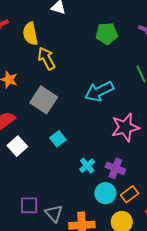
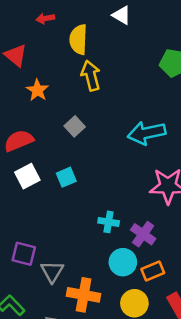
gray square: (44, 100) -> (75, 126), size x0.6
cyan square: (58, 139) -> (66, 177), moved
cyan cross: (87, 166) -> (109, 222), turned 35

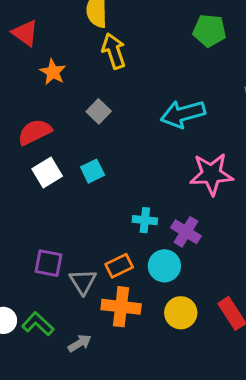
orange rectangle: (153, 271) -> (119, 266), moved

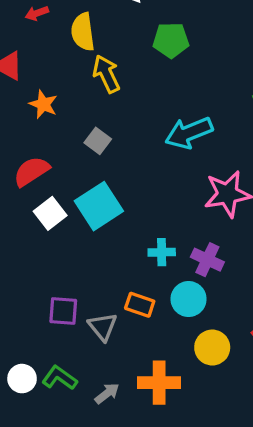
green pentagon: (209, 31) -> (171, 40), moved
cyan square: (93, 171) -> (99, 206), size x1.8
orange rectangle: (119, 266) -> (140, 305), turned 52
orange cross: (121, 307) -> (159, 383), moved

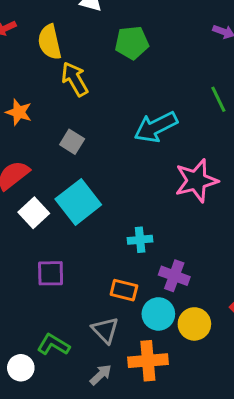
purple cross: (207, 260) -> (174, 276), moved
cyan circle: (189, 299) -> (158, 314), moved
purple square: (63, 311) -> (51, 273), moved
gray triangle: (103, 327) -> (105, 330), moved
green L-shape: (60, 378) -> (53, 345), moved

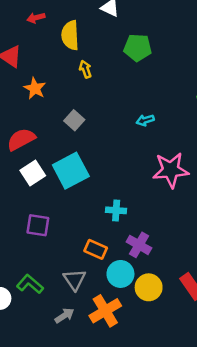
yellow arrow: (75, 79) -> (85, 69), size x0.6
cyan arrow: (156, 127) -> (145, 120), size x0.5
orange cross: (148, 361) -> (105, 311), turned -36

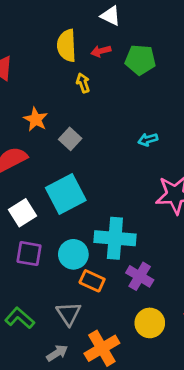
red arrow: (36, 18) -> (101, 51), moved
orange star: (35, 88) -> (36, 119), moved
white square: (33, 173) -> (23, 213), moved
cyan cross: (116, 210) -> (115, 238), size x1.8
cyan circle: (120, 274) -> (73, 254), moved

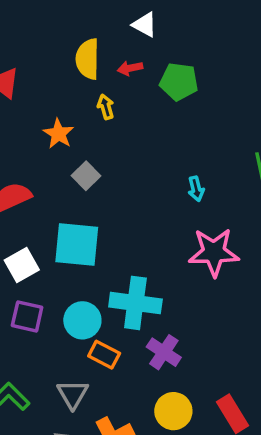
orange star: (36, 119) -> (58, 134), moved
cyan arrow: (148, 140) -> (196, 189), moved, turned -90
cyan square: (66, 194) -> (77, 244), turned 30

